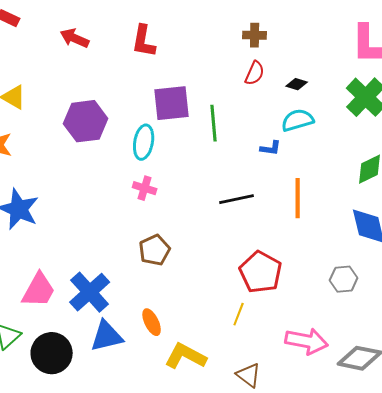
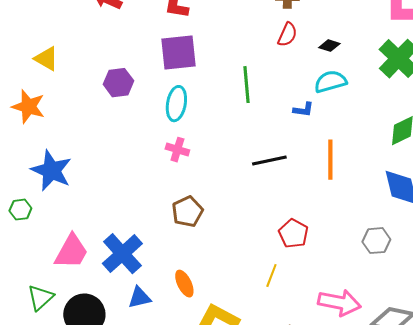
purple square: (172, 103) -> (178, 53), moved
purple hexagon: (86, 121) -> (118, 83), size x0.7
red pentagon: (261, 272) -> (293, 234), size x0.7
blue triangle: (107, 336) -> (139, 298), size x0.7

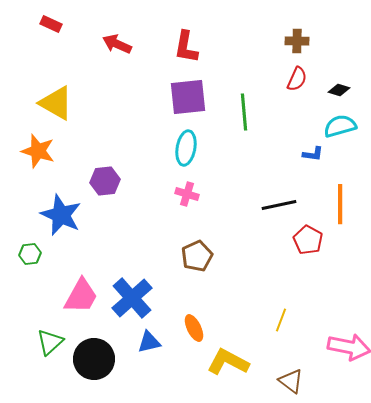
yellow triangle: (46, 59) -> (56, 103), size x1.4
purple hexagon: (118, 83) -> (105, 181), moved
green line: (246, 85) -> (244, 112), moved
red pentagon: (293, 234) -> (308, 240), moved

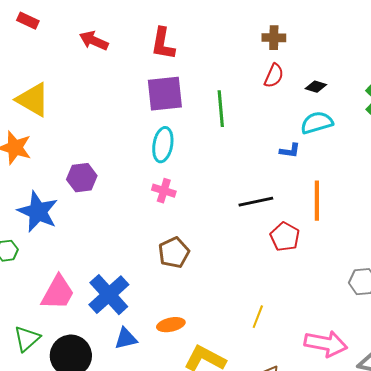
orange ellipse: (194, 328) -> (171, 325), turned -76

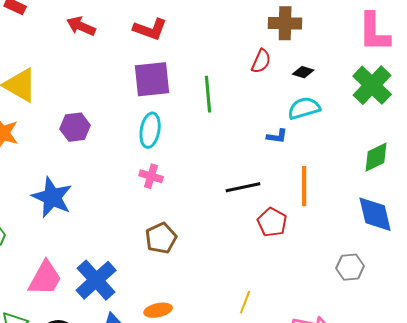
brown cross: (274, 38) -> (285, 23), moved, size x1.4
red L-shape: (163, 44) -> (150, 29), turned -80
purple hexagon: (82, 178) -> (75, 127), moved
blue star: (38, 212) -> (52, 197), moved

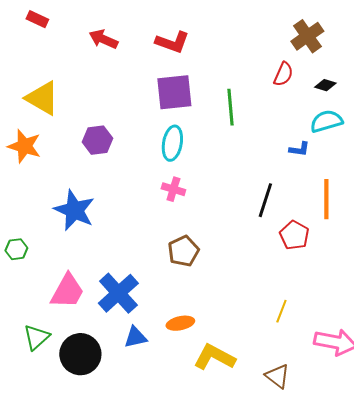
brown cross: (285, 23) -> (307, 36), turned -36
black line: (243, 187) -> (265, 200), turned -60
yellow line: (245, 302) -> (281, 311), moved

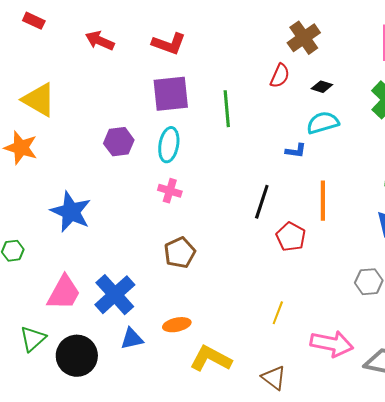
purple hexagon: (97, 140) -> (119, 142), moved

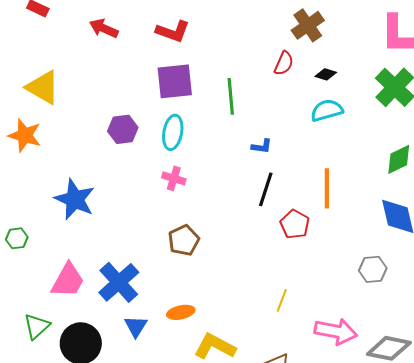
blue L-shape: (296, 151) -> (262, 146), moved
blue triangle: (132, 339) -> (136, 326), turned -45

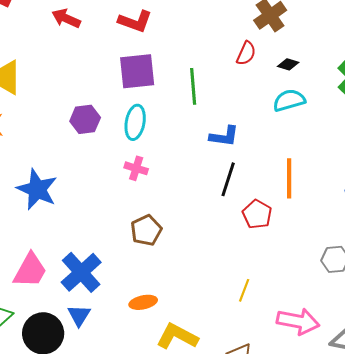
blue L-shape: (262, 146) -> (224, 136), size x1.4
blue triangle: (136, 326) -> (79, 315), moved

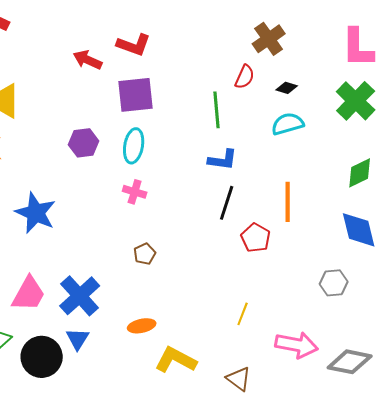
red arrow: (66, 18) -> (88, 60), moved
green line: (193, 86) -> (217, 110), moved
brown pentagon: (146, 230) -> (145, 254), size x0.7

